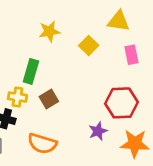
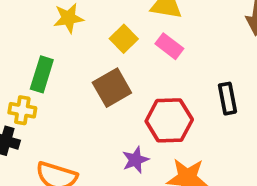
pink rectangle: (131, 55) -> (169, 46), moved, turned -42
brown square: (49, 99) -> (112, 88), moved, size x1.4

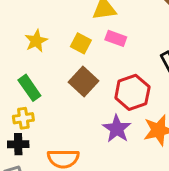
green rectangle: (42, 74) -> (29, 88), turned -35
purple star: (135, 160) -> (117, 129), size x1.4

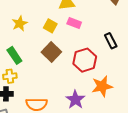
purple star: (117, 129) -> (75, 100), moved

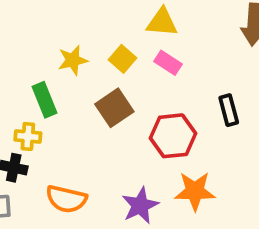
yellow star: (20, 23) -> (73, 60), moved

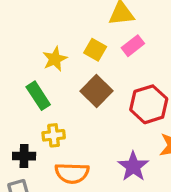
pink rectangle: (168, 63) -> (133, 46), turned -60
yellow cross: (28, 136) -> (54, 135), moved

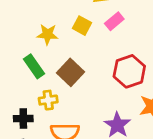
yellow star: (55, 59) -> (48, 34), turned 30
brown square: (96, 91) -> (70, 72), moved

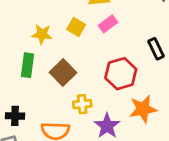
green rectangle: (34, 66) -> (28, 65), turned 40
yellow cross: (48, 100) -> (82, 104), moved

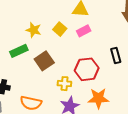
green rectangle: (28, 65) -> (19, 51), turned 48
yellow cross: (82, 104) -> (64, 84), moved

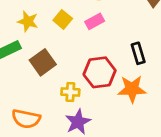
orange star: (98, 98) -> (132, 89), moved

